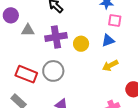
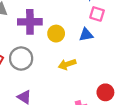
yellow arrow: (110, 65) -> (67, 64), moved

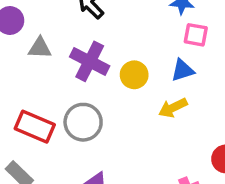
purple cross: (30, 22) -> (90, 61), turned 35
yellow arrow: (67, 64) -> (173, 108), moved

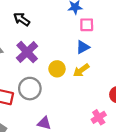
purple cross: (90, 61) -> (27, 52), turned 30
yellow circle: (134, 75) -> (57, 69), moved

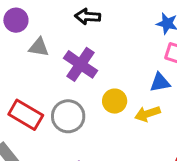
black arrow: (22, 19) -> (88, 16), turned -49
purple cross: (27, 52) -> (81, 64), turned -30

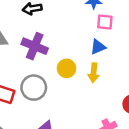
yellow arrow: (147, 114) -> (94, 73), turned -54

